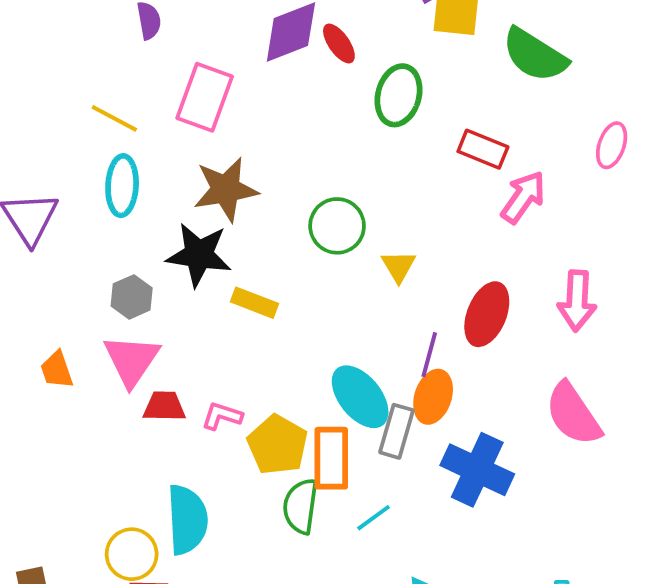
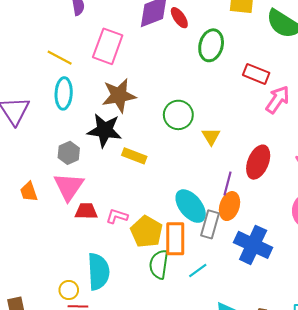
yellow circle: (132, 554) -> (69, 290), size x0.7

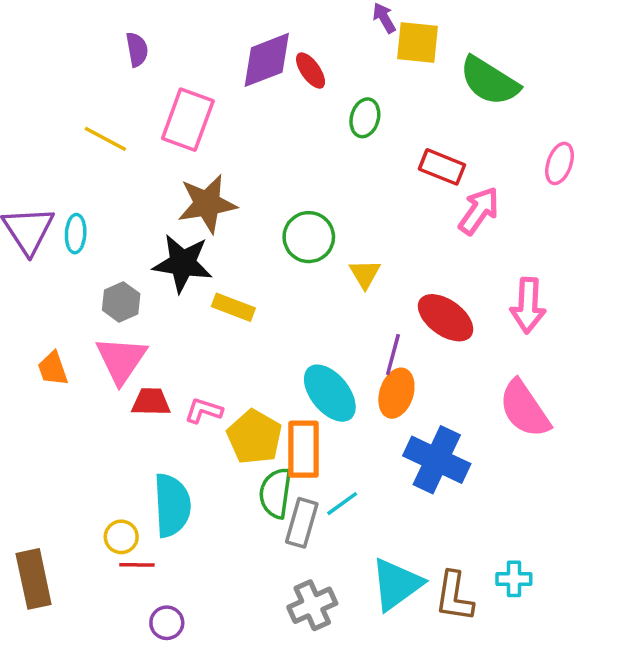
green ellipse: (211, 45) -> (365, 118), size x0.7
cyan ellipse: (64, 93) -> (76, 234), moved, size x0.7
red ellipse: (258, 162) -> (446, 318), turned -76
gray rectangle: (210, 224) -> (302, 523), moved

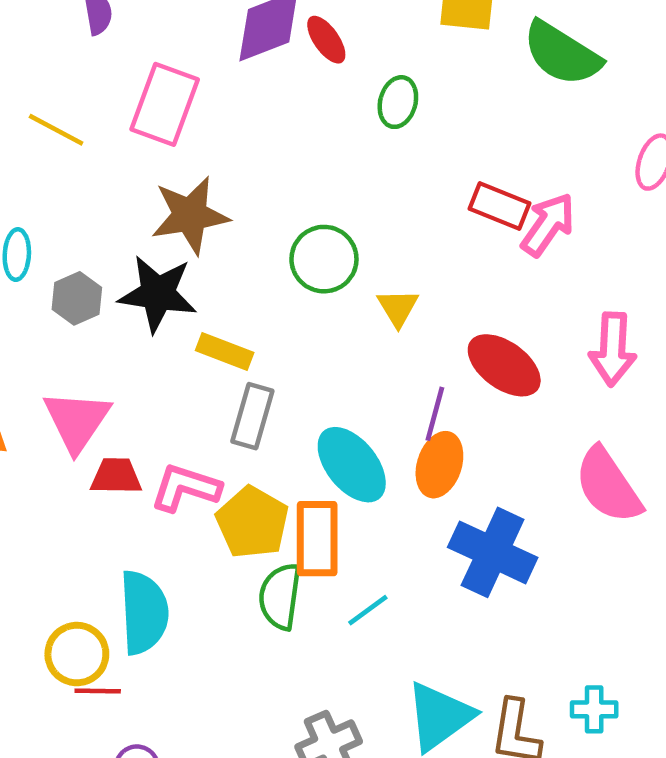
red rectangle: (442, 167) -> (500, 206), moved
gray hexagon: (121, 302) -> (77, 298), moved
pink L-shape: (204, 411) -> (185, 488), size x1.4
gray rectangle: (302, 523) -> (252, 416), moved
yellow circle: (121, 537) -> (77, 654), size x1.4

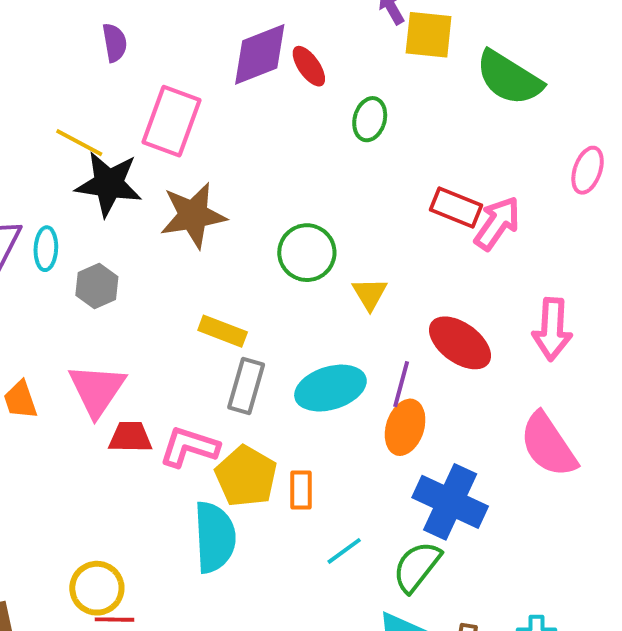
black star: (158, 294) -> (109, 184), moved
cyan ellipse: (352, 465) -> (330, 388), moved, turned -68
orange rectangle: (317, 539) -> (301, 490), size x0.6
green semicircle: (280, 596) -> (417, 567), moved, turned 30
cyan semicircle: (144, 612) -> (215, 537), moved

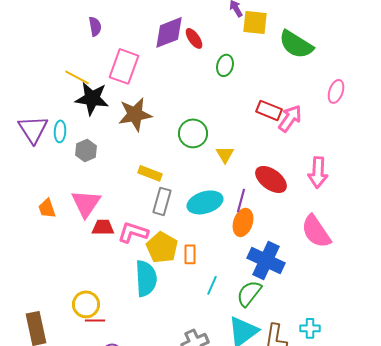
cyan line: (344, 551) -> (212, 285), turned -30

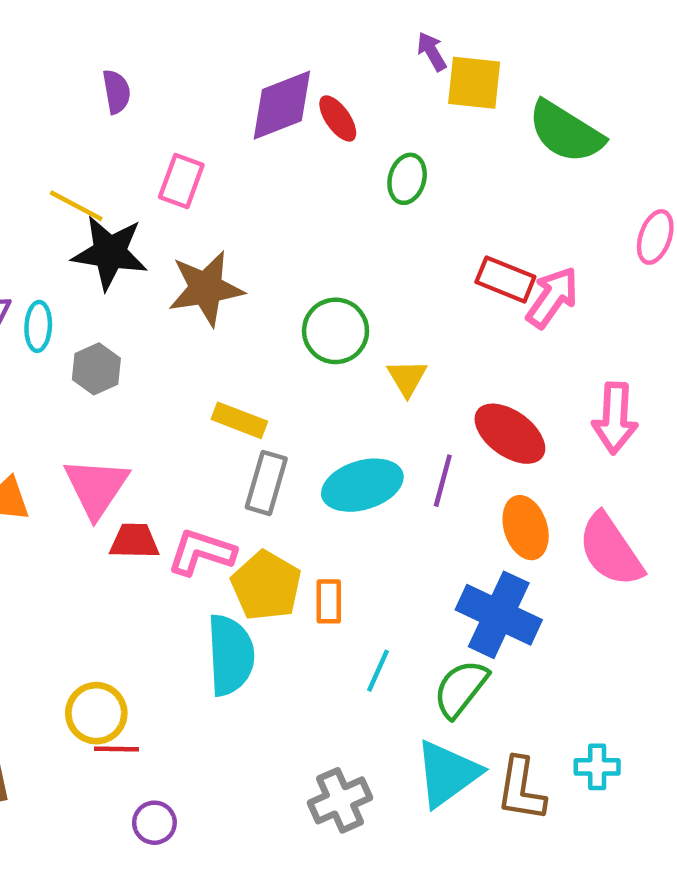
pink rectangle: (124, 66) -> (181, 181), size x0.7
orange ellipse: (243, 222) -> (526, 528), moved, turned -36

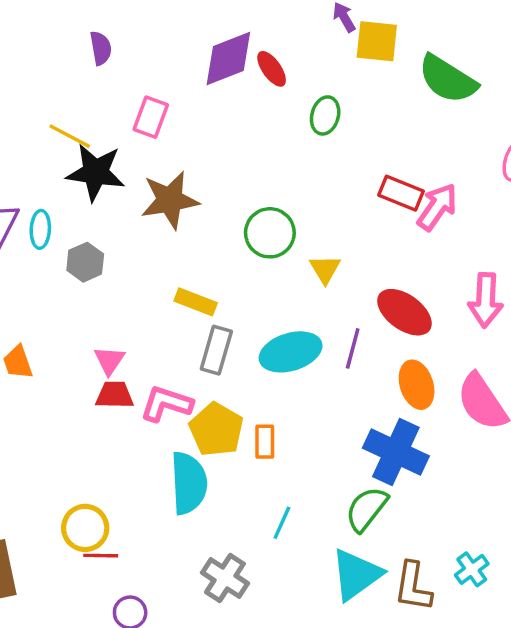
pink triangle: (96, 487) -> (109, 361), moved, size x0.6
cyan line: (378, 671) -> (282, 523), moved
cyan cross: (597, 767) -> (472, 569), turned -36
gray cross: (340, 800) -> (225, 578), moved, turned -33

